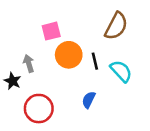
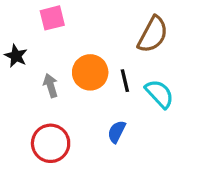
pink square: (51, 31) -> (52, 18), moved
gray arrow: (29, 64) -> (51, 86), moved
black star: (12, 81) -> (16, 56), moved

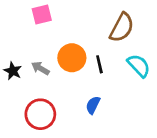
black star: (16, 56) -> (13, 71), moved
gray arrow: (51, 86) -> (40, 68), turned -42
cyan semicircle: (159, 94) -> (139, 66), moved

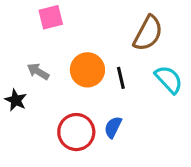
gray arrow: (40, 68) -> (38, 71), moved
black star: (13, 71) -> (16, 100), moved
red circle: (40, 114) -> (76, 132), moved

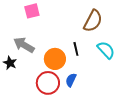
orange circle: (87, 70) -> (55, 59), moved
gray arrow: (38, 71) -> (24, 45), size x1.5

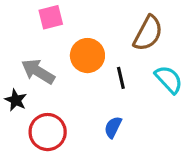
orange circle: (55, 59) -> (87, 56), moved
red circle: (48, 83) -> (48, 132), moved

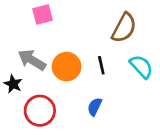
orange circle: (87, 56) -> (67, 67), moved

